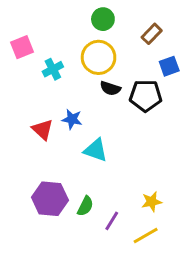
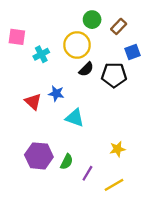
green circle: (103, 19) -> (92, 20), moved
pink square: (22, 47) -> (17, 37), turned 30
black semicircle: (110, 88) -> (86, 69), turned -63
yellow star: (152, 202) -> (117, 149), moved

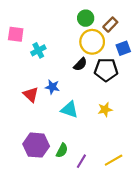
yellow circle: (77, 45) -> (92, 42), moved
yellow star: (117, 149) -> (105, 110), moved
yellow line: (114, 185) -> (114, 160), moved

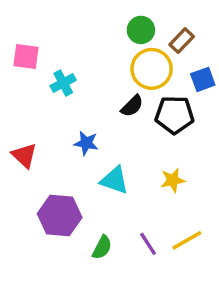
red triangle: (31, 94) -> (24, 155), moved
purple hexagon: (36, 145) -> (60, 216), moved
yellow line: (114, 160) -> (187, 240), moved
purple line: (81, 161) -> (148, 244), moved, turned -64

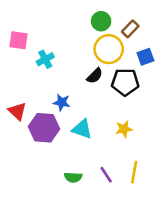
purple hexagon: (60, 216) -> (44, 128), moved
yellow line: (187, 240) -> (134, 172), turned -50
green semicircle: (102, 247) -> (73, 177), turned 66

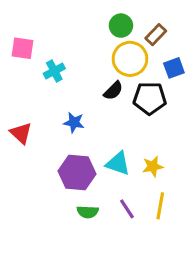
purple hexagon: (44, 128) -> (77, 172), moved
cyan triangle: (82, 129) -> (118, 163), moved
yellow star: (124, 129) -> (153, 166), moved

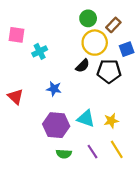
yellow line: (160, 206) -> (117, 149), turned -42

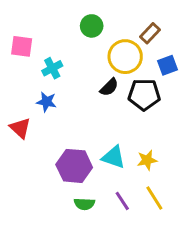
green circle: (88, 18) -> (92, 26), moved
blue star: (54, 89) -> (46, 102), moved

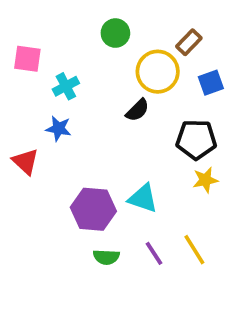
black pentagon: (144, 94) -> (196, 140), moved
yellow star: (147, 160) -> (205, 180), moved

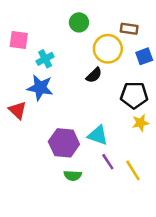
brown rectangle: (189, 42) -> (129, 29), turned 54
blue star: (59, 129) -> (40, 88), size x1.5
purple line: (154, 253) -> (108, 162), moved

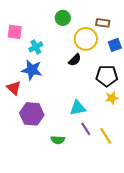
cyan triangle: (98, 135) -> (78, 108), turned -30
purple hexagon: (64, 143) -> (32, 114), moved

